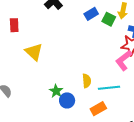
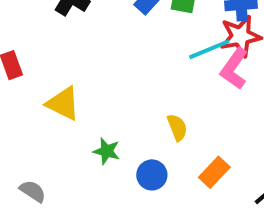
cyan line: (109, 88) -> (209, 49), moved
green star: (56, 91) -> (107, 151), moved

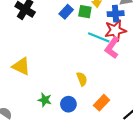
cyan line: (209, 49) -> (99, 37), turned 45
green star: (107, 151) -> (45, 100), moved

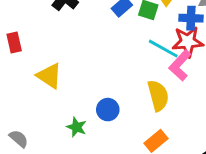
yellow semicircle: (82, 79) -> (158, 96), moved, size x1.5
blue circle: (68, 104) -> (108, 110), moved

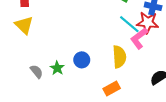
yellow triangle: (49, 76) -> (24, 25), moved
gray semicircle: (19, 139) -> (37, 72), moved

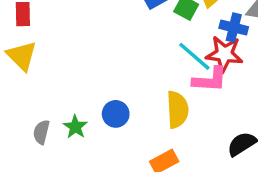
pink L-shape: (139, 38) -> (210, 80), turned -140
gray semicircle: (37, 72) -> (41, 132), turned -128

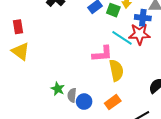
pink L-shape: (210, 80) -> (102, 54), moved
blue circle: (116, 114) -> (84, 102), moved
gray semicircle: (41, 132) -> (72, 95), moved

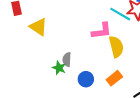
yellow triangle: (21, 51) -> (38, 27), moved
gray semicircle: (72, 95) -> (67, 59), moved

